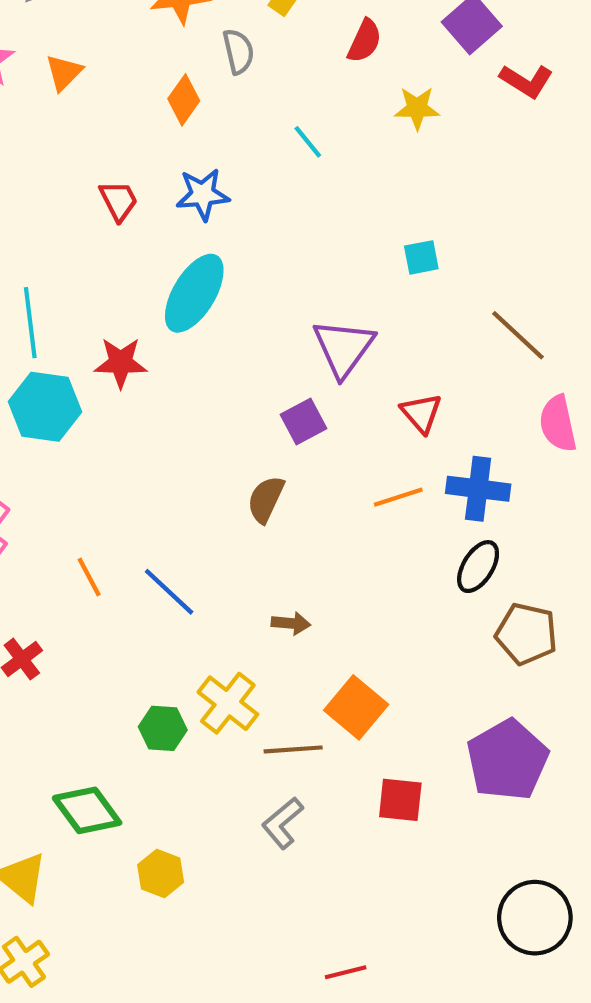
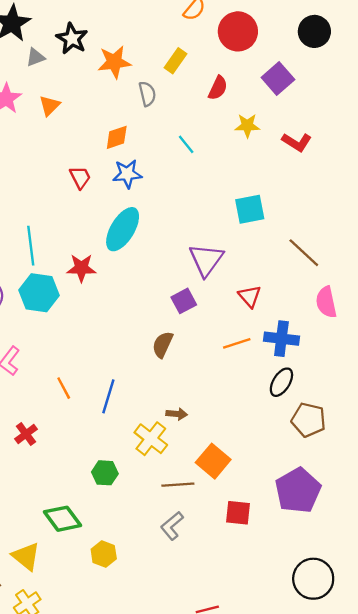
red L-shape: (526, 81) -> (297, 142), moved
orange diamond: (184, 100) -> (117, 137), moved, turned 36
cyan square: (421, 257) -> (250, 209), size x1.5
blue line: (169, 592) -> (108, 396), turned 64
yellow cross: (228, 703) -> (151, 439), moved

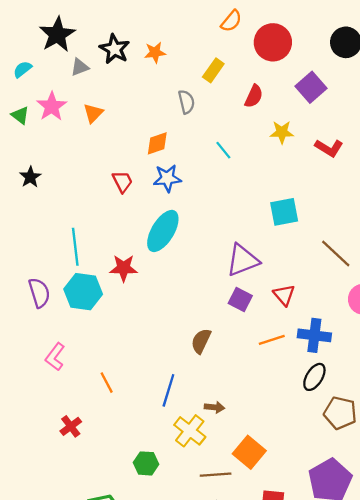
orange star: (114, 62) -> (155, 52), moved, size x0.7
purple triangle: (206, 260) -> (243, 260), turned 33
purple square: (184, 301) -> (240, 299), moved, turned -35
blue line: (108, 396) -> (168, 390), moved

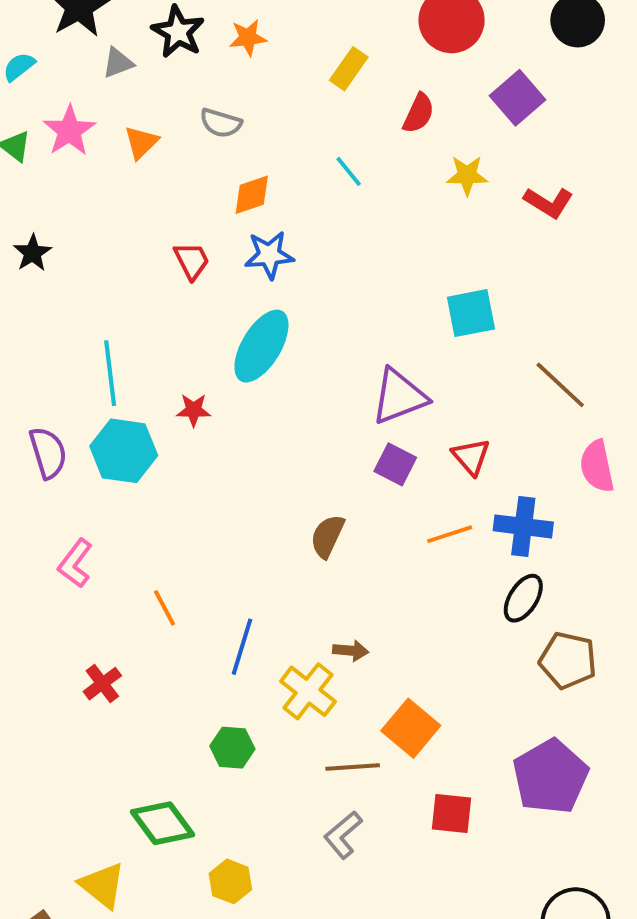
gray semicircle: (186, 102) -> (221, 123), moved, turned 120
cyan line: (223, 150) -> (349, 171), moved
red star: (124, 268) -> (194, 410), size x0.7
blue line: (168, 390) -> (242, 647), moved

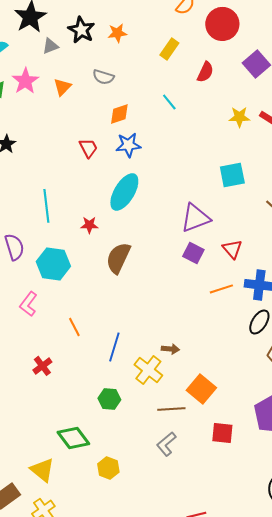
yellow star: (467, 175) -> (239, 117), moved
cyan hexagon: (124, 451) -> (53, 264), moved
brown semicircle: (327, 536) -> (118, 258), moved, size x1.4

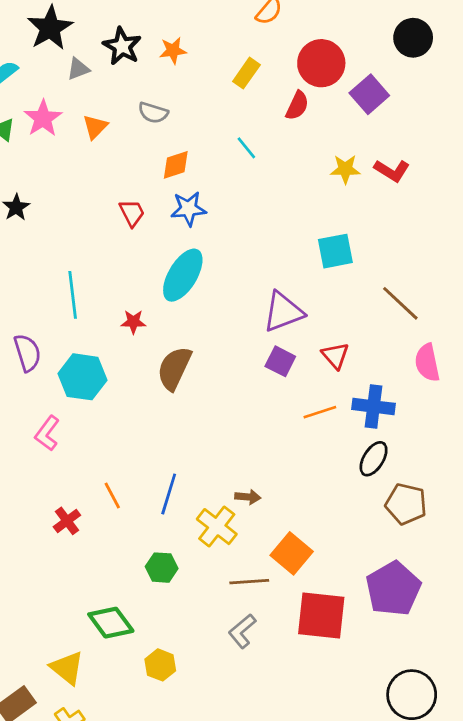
red circle: (222, 24) -> (321, 63), moved
orange line: (74, 327) -> (112, 495), moved
red square: (222, 433) -> (321, 616), size x1.6

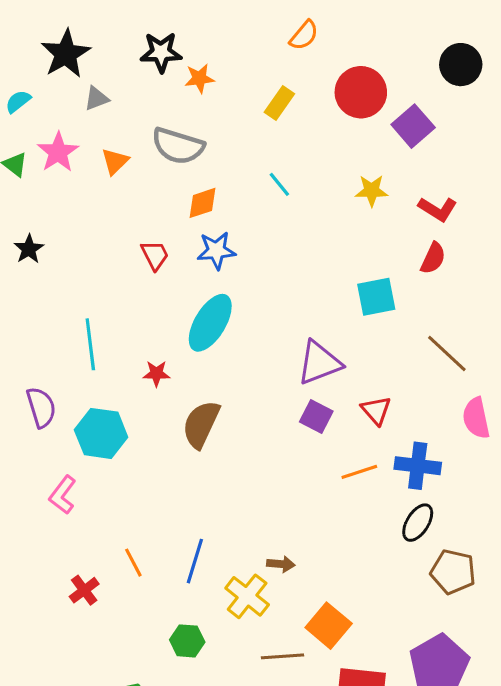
black star: (122, 46) -> (161, 52), moved, turned -30
red semicircle: (297, 106) -> (433, 258), moved
gray semicircle: (153, 113) -> (178, 146), size x1.6
yellow star: (345, 169) -> (372, 191), moved

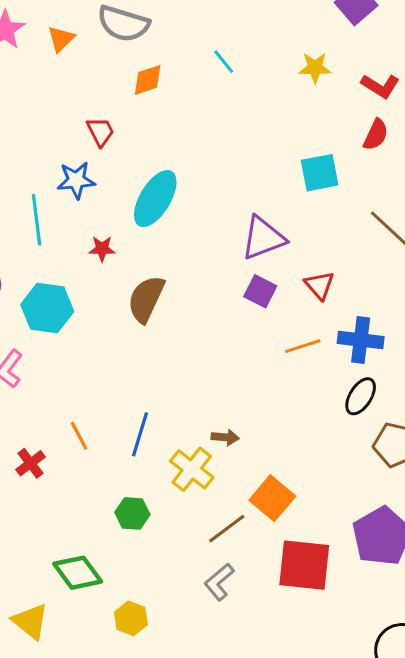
blue star: (216, 251) -> (76, 180), moved
brown line: (282, 656) -> (227, 529), turned -33

